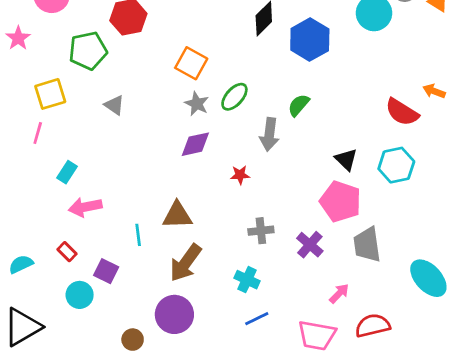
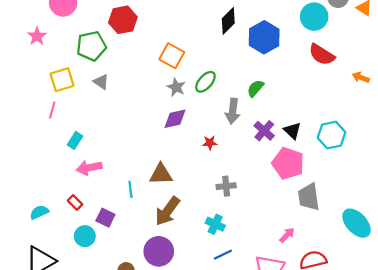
gray triangle: (114, 105) -> (101, 82), moved
red semicircle: (402, 112) -> (322, 55), moved
purple cross: (310, 245) -> (264, 131), moved

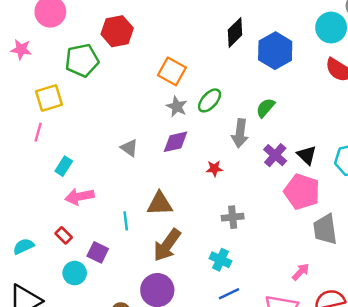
pink star: (37, 36) -> (21, 49), turned -30
gray triangle: (101, 82) -> (129, 148), moved

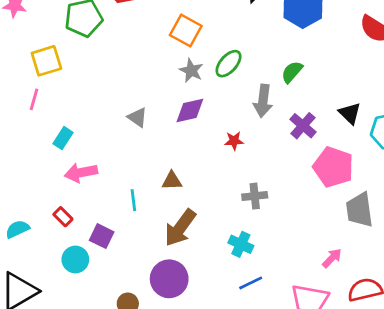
black triangle: (307, 155) -> (350, 113), moved
brown triangle: (160, 204) -> (172, 181), size x0.7

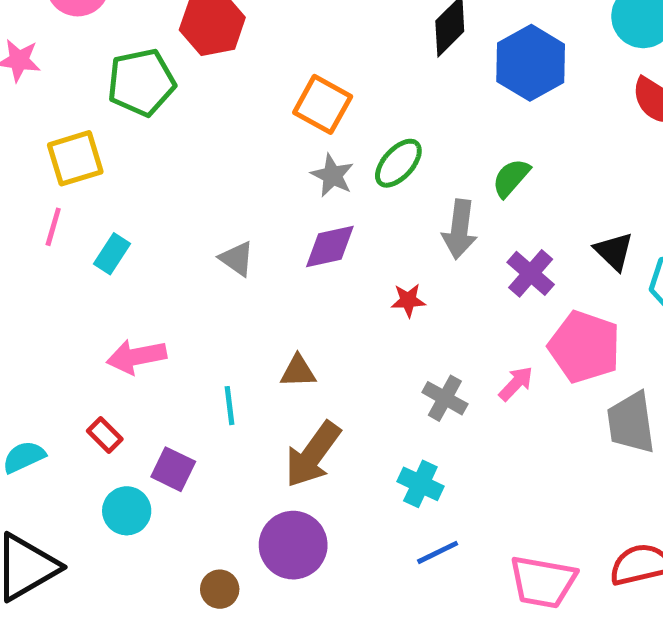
cyan rectangle: (63, 138) -> (112, 254), moved
gray cross: (255, 196) -> (445, 398), turned 35
pink arrow: (332, 258) -> (516, 384), moved

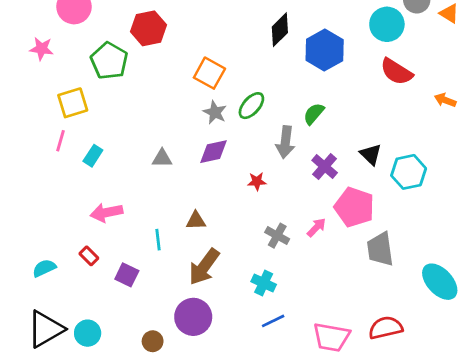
green pentagon: (141, 82) -> (109, 61), turned -30
gray triangle: (237, 259) -> (162, 158), turned -35
cyan circle: (127, 511) -> (88, 333), moved

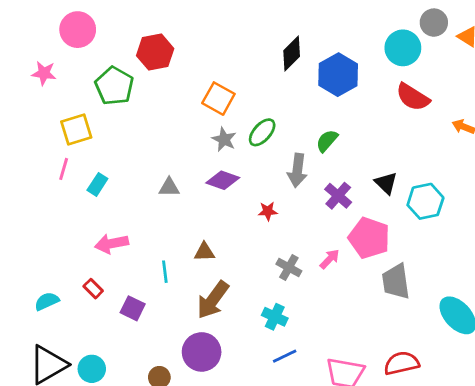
purple diamond: (214, 152) -> (223, 180), turned 32

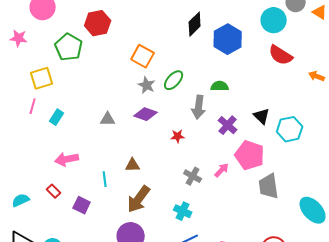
green semicircle: (327, 141) -> (220, 86), turned 48

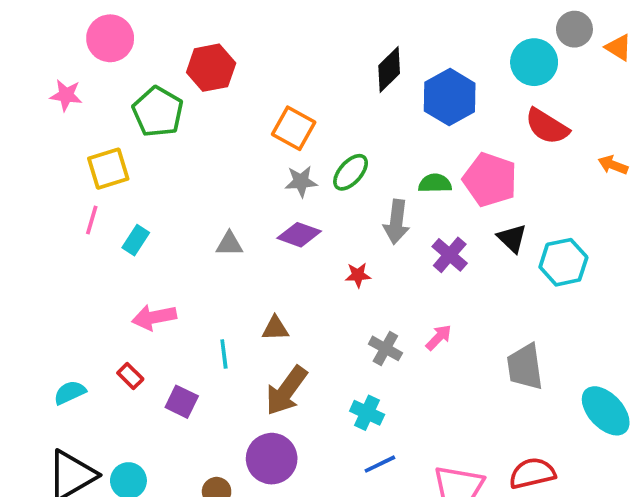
gray star: (147, 85) -> (301, 181), turned -30
pink pentagon: (250, 155) -> (490, 180), moved

